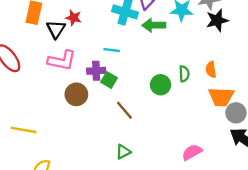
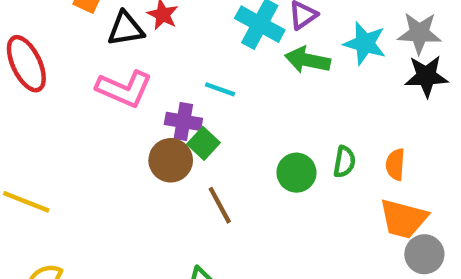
black triangle: (56, 29) -> (126, 29), turned 36
brown circle: (76, 94) -> (171, 160), moved

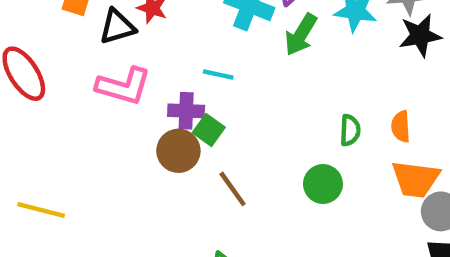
green arrow: (308, 60) -> (301, 35), turned -63
green circle: (296, 173) -> (323, 184), moved

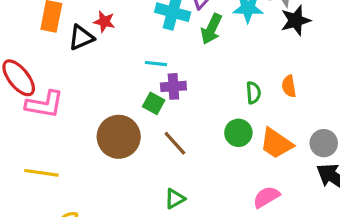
pink L-shape: (124, 86) -> (45, 104), moved
purple cross: (186, 111) -> (173, 86), moved
brown circle: (178, 151) -> (119, 137), moved, size x1.4
orange trapezoid: (416, 179) -> (276, 143), moved, turned 33

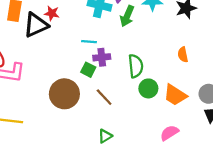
black triangle: (81, 38) -> (36, 25), size x1.4
green semicircle: (253, 93) -> (136, 66), moved, size x1.5

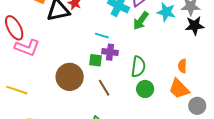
green square: (88, 70) -> (96, 60), turned -32
orange trapezoid: (175, 95) -> (179, 89), moved

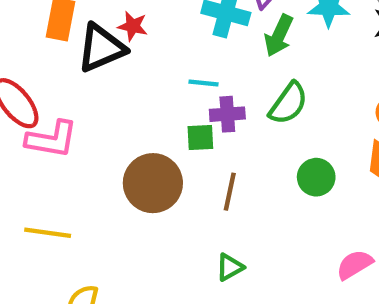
green semicircle: (138, 67) -> (288, 103), moved, turned 40
brown line: (104, 88) -> (230, 192), turned 54

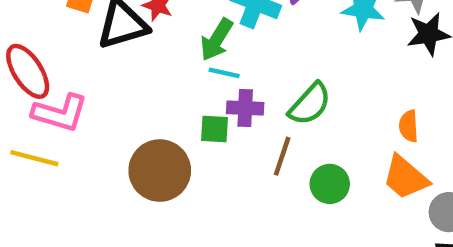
green arrow: (279, 36) -> (217, 40), moved
brown line: (230, 192) -> (282, 156), moved
yellow line: (48, 233) -> (34, 158), moved

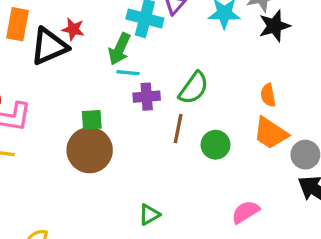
green square: (214, 129) -> (92, 120), moved

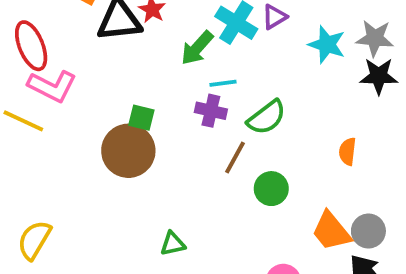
cyan line: (128, 73) -> (223, 83), moved, turned -30
orange trapezoid: (270, 133) -> (331, 231), moved

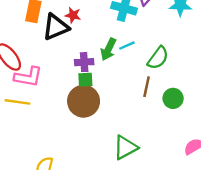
green arrow: (197, 48) -> (108, 49), moved
purple cross: (211, 111) -> (84, 62), moved
green triangle: (173, 244) -> (125, 147), size x1.6

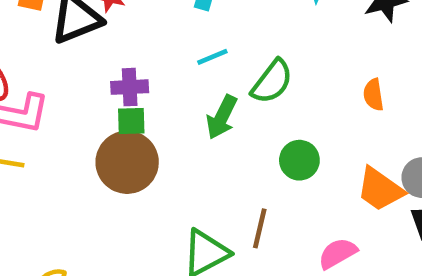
green arrow: (108, 49) -> (222, 117), moved
brown line: (147, 87) -> (260, 228), moved

